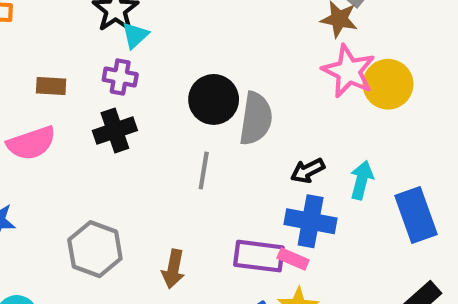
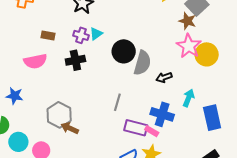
cyan triangle: (135, 35) -> (96, 34), moved
gray line: (204, 170) -> (117, 102), moved
black arrow: (308, 171) -> (164, 77), moved
brown arrow: (173, 269) -> (70, 128), moved, turned 96

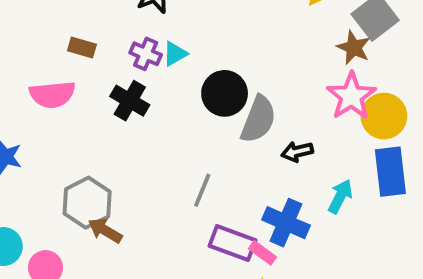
black cross: (75, 60) -> (130, 101), turned 36
blue rectangle: (212, 118) -> (390, 172), moved

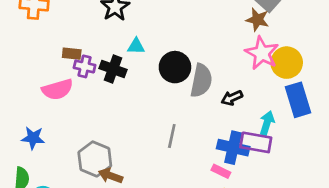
purple cross: (146, 54) -> (85, 66), moved
cyan triangle: (175, 54) -> (136, 46), turned 42
black cross: (130, 101) -> (113, 69), moved
purple rectangle: (232, 243) -> (256, 142), moved

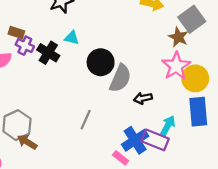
blue cross: (233, 148) -> (135, 140), turned 32

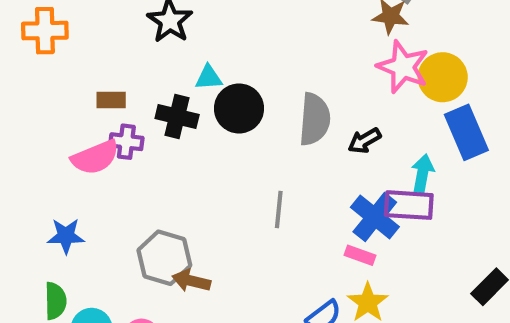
purple cross: (25, 46) -> (126, 142), moved
black circle: (101, 62) -> (239, 108), moved

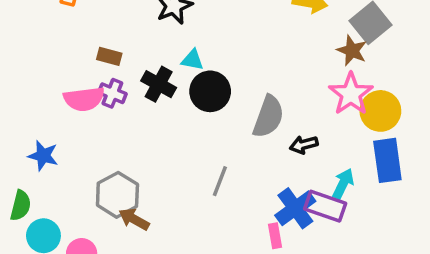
pink rectangle: (360, 255) -> (275, 236), turned 45

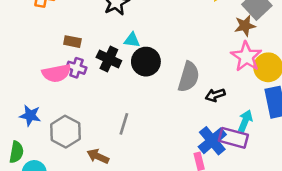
brown star: (352, 51) -> (245, 26), turned -30
gray line: (220, 181) -> (124, 124), moved
gray hexagon: (117, 195) -> (65, 132), moved

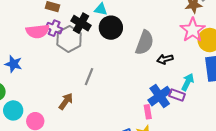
gray hexagon: (65, 132) -> (69, 39), moved
purple rectangle: (233, 138) -> (177, 95), size x0.7
brown arrow: (98, 156) -> (66, 101), turned 96

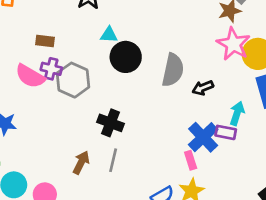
black cross: (81, 23) -> (111, 123), moved
pink semicircle: (38, 31) -> (30, 76), turned 45
gray line: (89, 77) -> (113, 160), moved

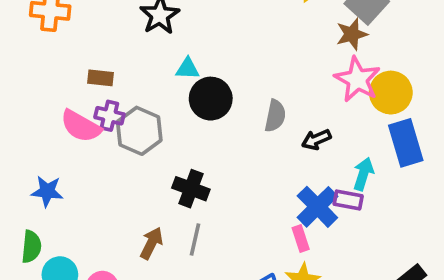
gray semicircle: (173, 70) -> (275, 116), size x0.7

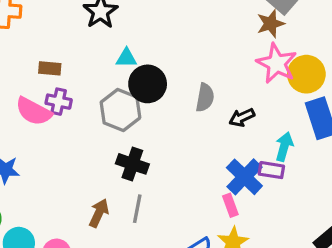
gray hexagon: (139, 131) -> (120, 110), moved

